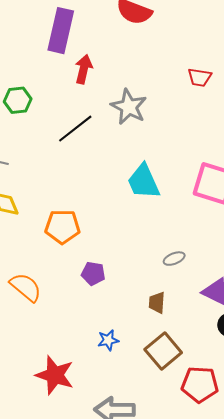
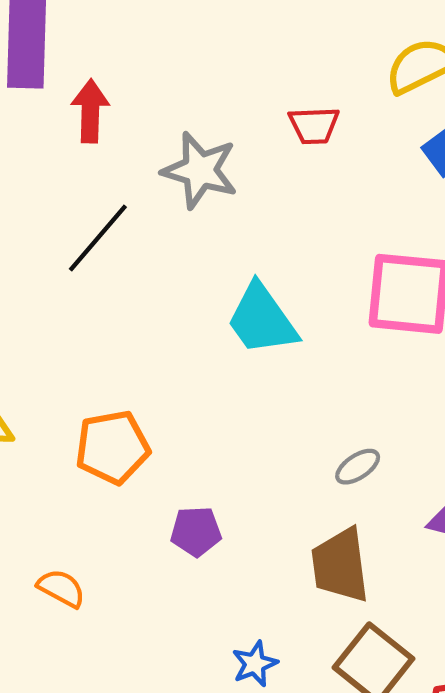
red trapezoid: (200, 77) -> (314, 125), moved
orange semicircle: (26, 287) -> (61, 588), size x0.7
brown trapezoid: (157, 303) -> (340, 565), size x1.6

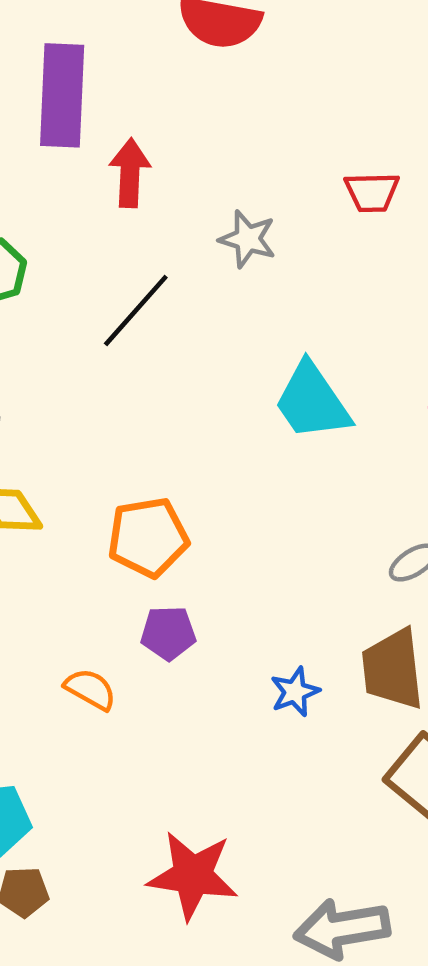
gray star: (200, 170) -> (248, 239), size x0.7
purple pentagon: (196, 531) -> (168, 633), moved
blue star: (255, 664) -> (295, 692), moved

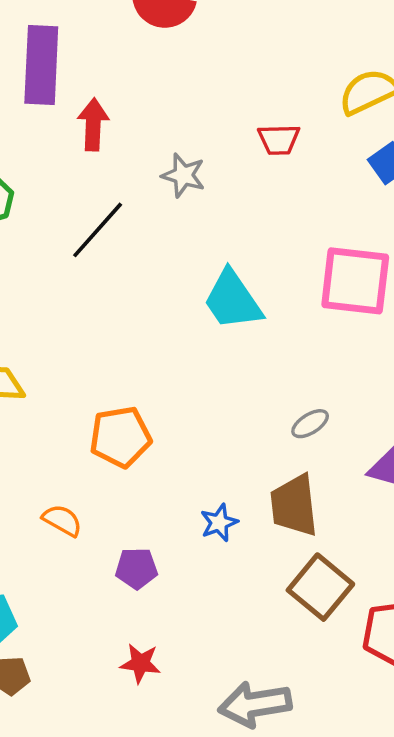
orange pentagon: (148, 537) -> (120, 437), moved
purple pentagon: (168, 633) -> (136, 568), moved
red star: (193, 875) -> (140, 663), size x0.6

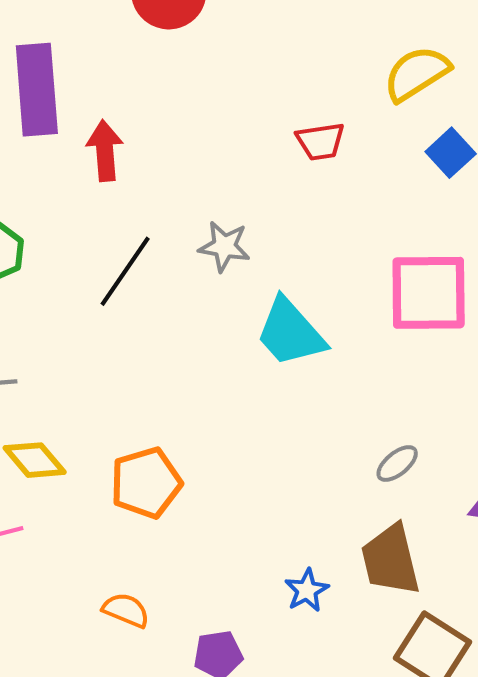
gray star: (183, 175) -> (224, 246), moved
orange pentagon: (120, 437) -> (146, 483), moved

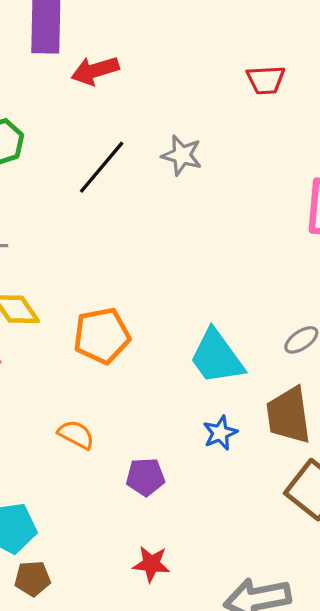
red arrow: (105, 151) -> (95, 70), turned -108
cyan trapezoid: (290, 333) -> (217, 357), moved

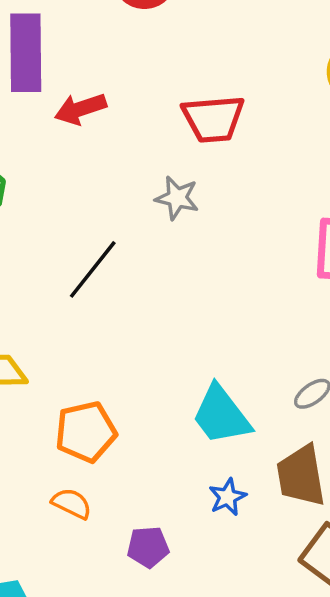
red trapezoid: (266, 80) -> (213, 119), moved, size x1.5
black line: (102, 167) -> (93, 269), moved
orange pentagon: (102, 336) -> (86, 432), moved

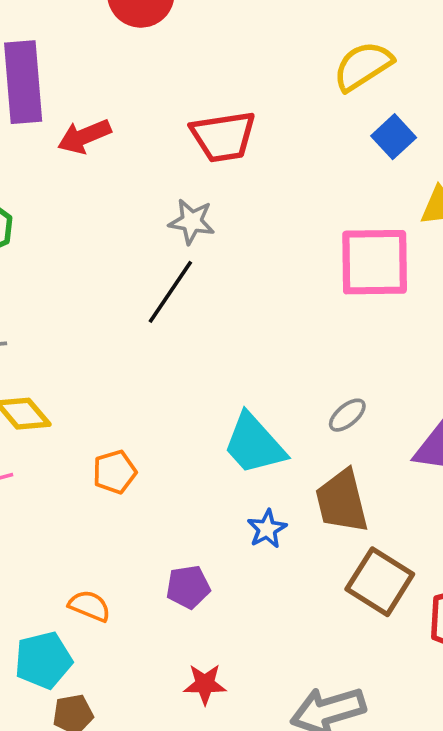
black line: (93, 269) -> (170, 292), moved
orange pentagon: (86, 432) -> (115, 472), size x0.7
orange semicircle: (72, 504) -> (89, 606), moved

